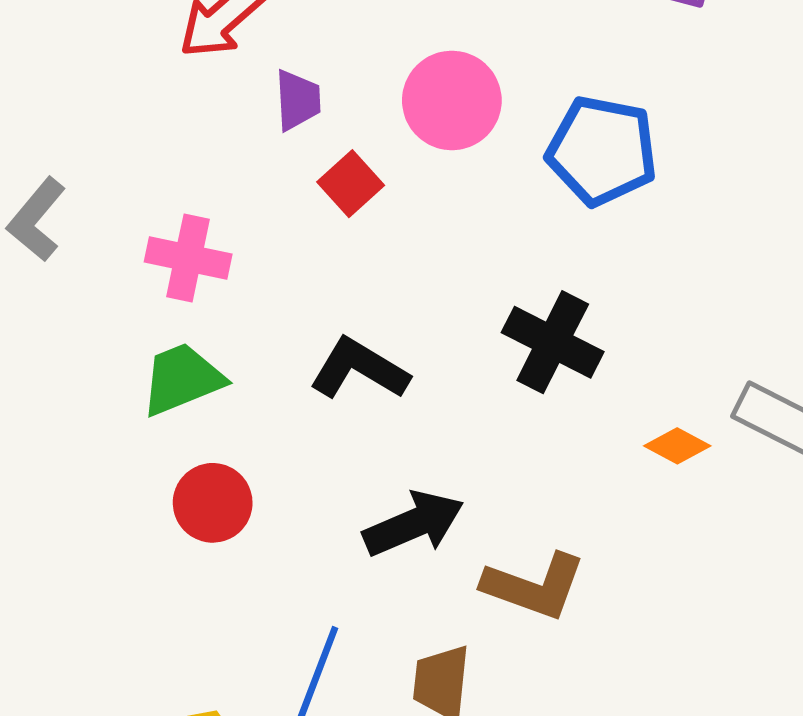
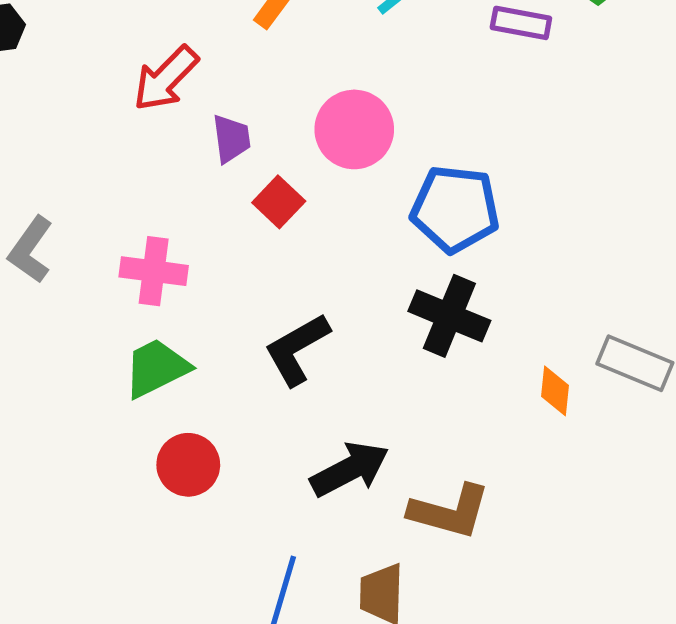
blue pentagon: (602, 151) -> (455, 209), moved
black L-shape: (359, 369) -> (297, 349), turned -56
orange diamond: (677, 446) -> (555, 391), turned 72

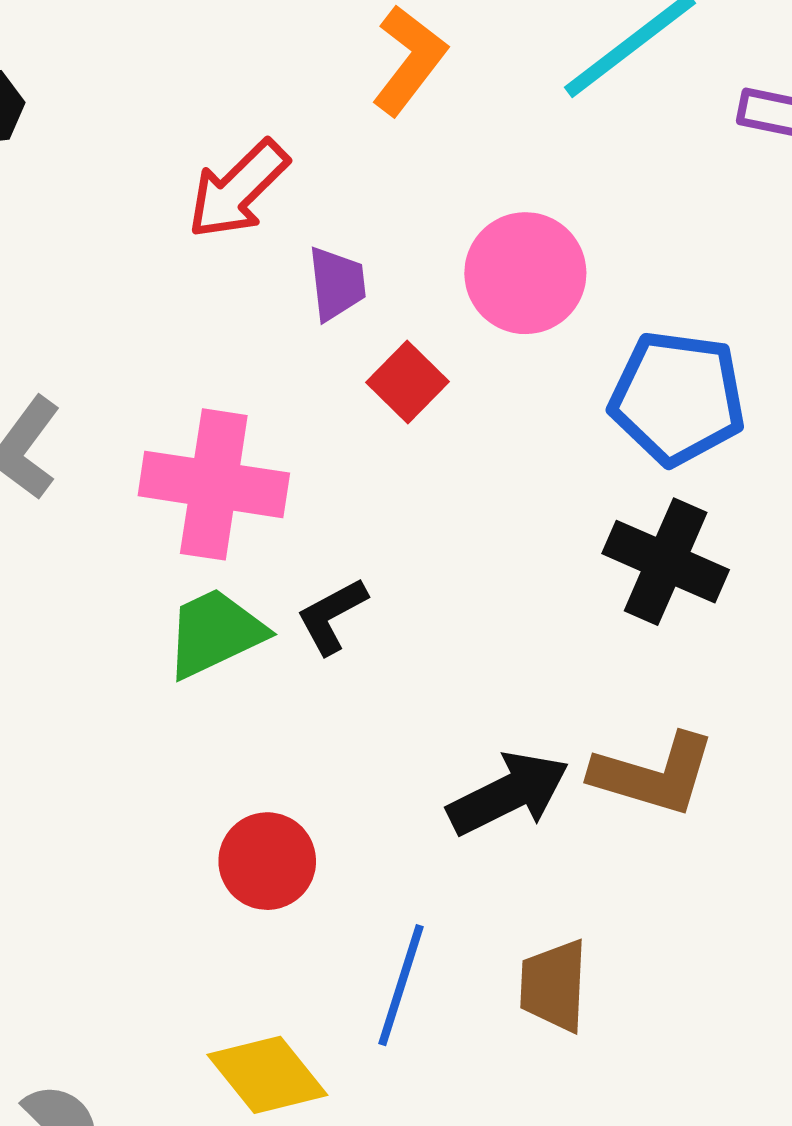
pink cross: (154, 271) -> (214, 484), size x1.4
black L-shape: (297, 349) -> (332, 616), moved, size x0.7
red circle: (188, 465) -> (267, 861), moved
brown L-shape: (450, 511) -> (654, 774), moved

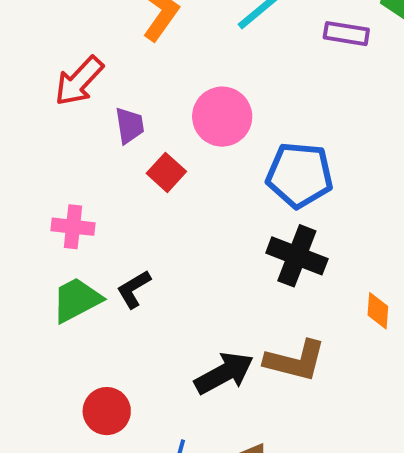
pink cross: (214, 484) -> (73, 227), size x0.6

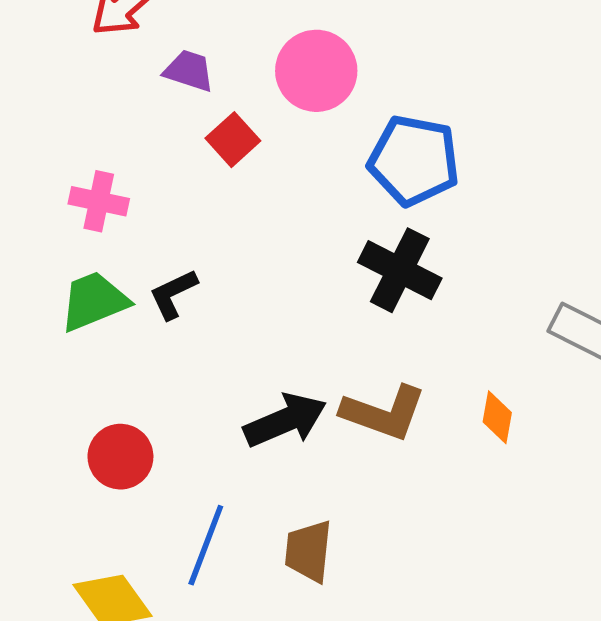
purple trapezoid: (130, 125) -> (189, 71), turned -69
orange diamond: (378, 311) -> (497, 417), moved

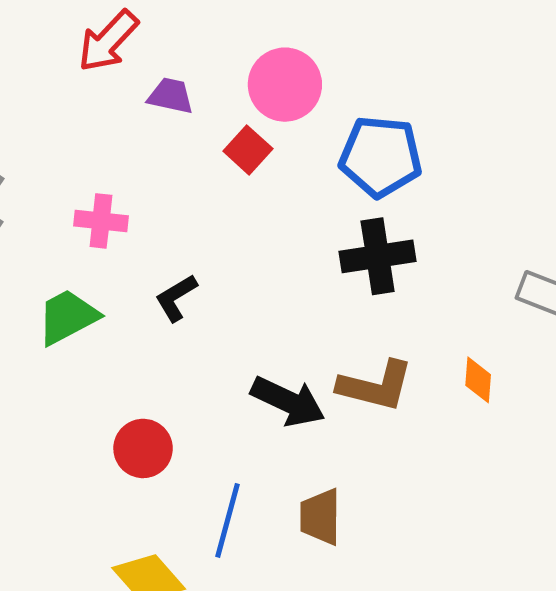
red square: (233, 140) -> (248, 150), moved
black cross: (400, 270) -> (378, 256), turned -30
green trapezoid: (94, 301) -> (68, 317), moved
black arrow: (285, 420) -> (288, 401), turned 54

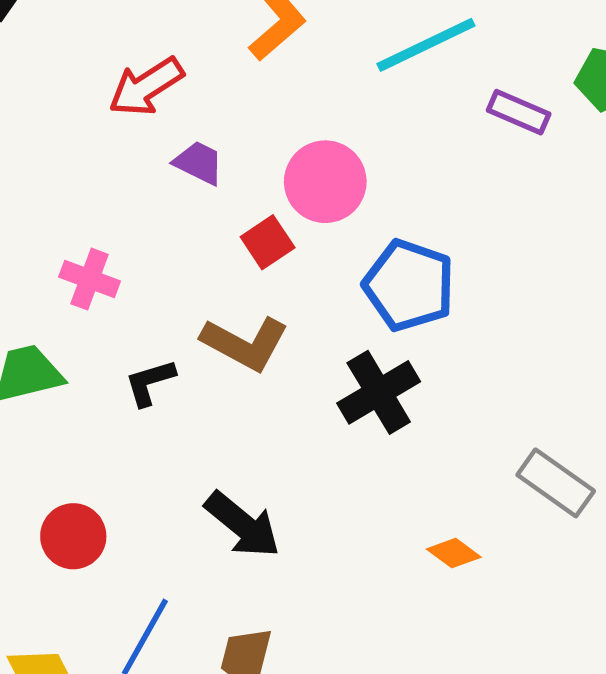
black cross: (378, 256) -> (379, 392), turned -36
orange diamond: (478, 380) -> (454, 553), turned -72
brown L-shape: (376, 386) -> (245, 343), moved

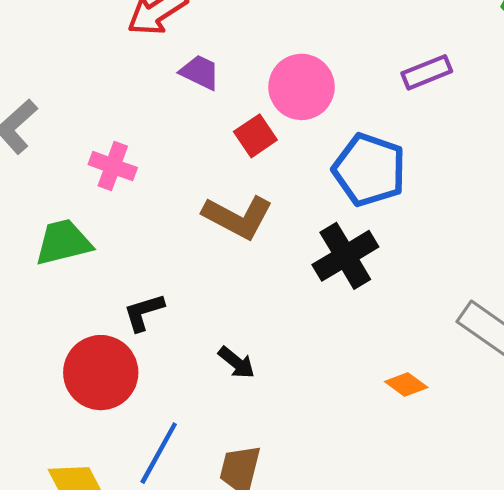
purple rectangle: (519, 112) -> (427, 72), moved, turned -45
black L-shape: (150, 382) -> (144, 312), moved
black arrow: (242, 525) -> (237, 363), size x0.6
red circle: (73, 536) -> (101, 373), size x1.4

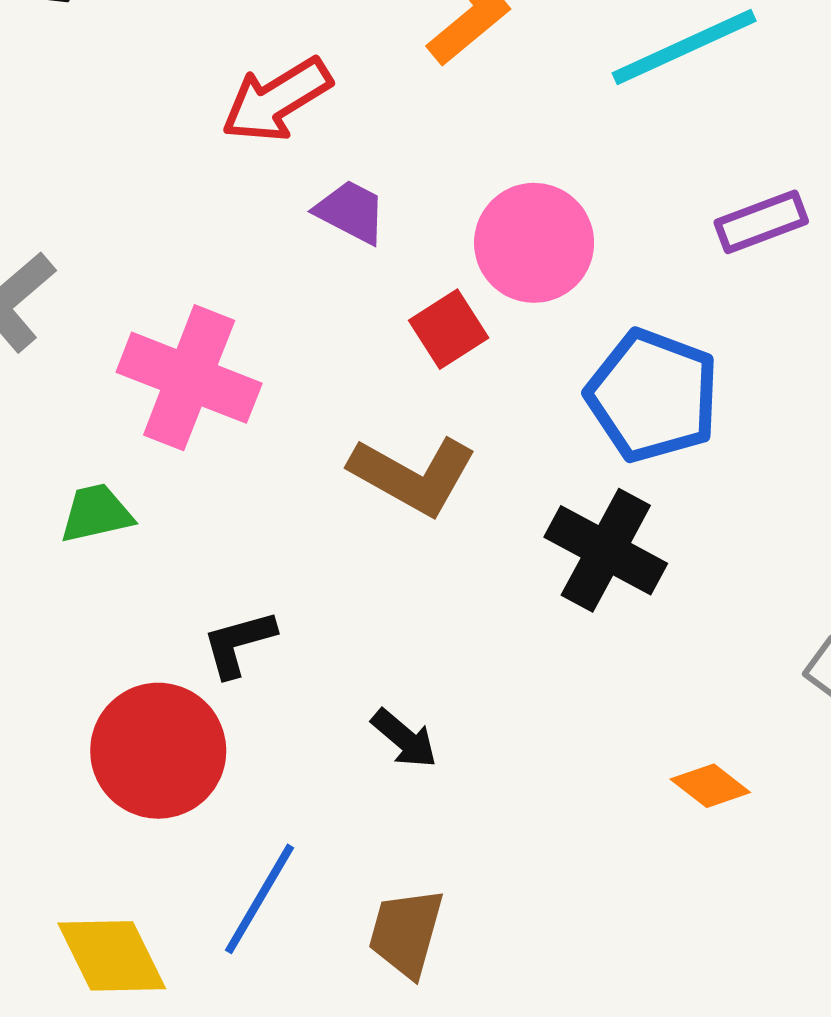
pink cross: (113, 166) -> (189, 378), size x1.6
green trapezoid: (63, 242) -> (96, 513), size x0.7
black cross: (345, 256) -> (606, 550), turned -32

